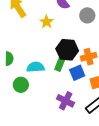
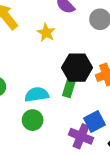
blue square: (77, 73) -> (94, 121), moved
green circle: (21, 85) -> (33, 120), moved

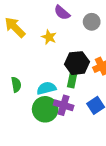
green circle: (33, 120) -> (45, 109), size x1.5
purple cross: (81, 136) -> (64, 105), moved

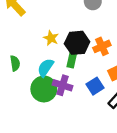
yellow star: (49, 37) -> (51, 38), moved
cyan semicircle: (46, 88) -> (46, 68), turned -42

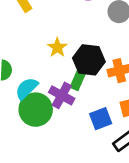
cyan semicircle: (46, 68) -> (27, 88), moved
purple cross: (63, 85) -> (62, 95), moved

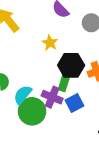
yellow star: (57, 47) -> (50, 43), moved
blue square: (101, 119) -> (75, 103), moved

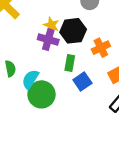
black hexagon: (71, 65) -> (73, 31), moved
purple cross: (52, 97) -> (48, 40), moved

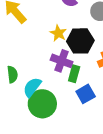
purple cross: (48, 40) -> (62, 61), moved

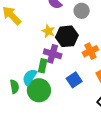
green rectangle: (74, 74) -> (43, 66), moved
green semicircle: (12, 75) -> (14, 87), moved

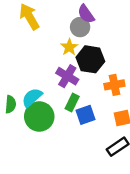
gray circle: (82, 11) -> (80, 27), moved
green rectangle: (43, 66) -> (72, 102), moved

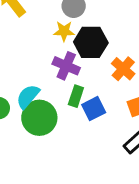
yellow star: (69, 47) -> (64, 31), turned -30
orange cross: (114, 85) -> (123, 69), turned -30

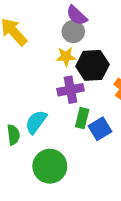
purple cross: (66, 66) -> (70, 90), turned -30
green circle: (39, 118) -> (50, 166), moved

